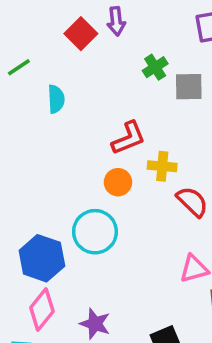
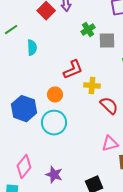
orange circle: (118, 182) -> (55, 95), moved
blue hexagon: (42, 258) -> (24, 109), moved

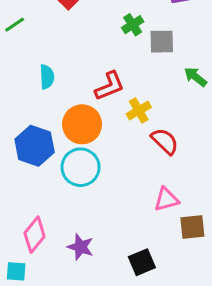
cyan semicircle: (32, 48) -> (47, 77), moved
yellow cross: (92, 86) -> (139, 111), turned -35
orange circle: (55, 95) -> (82, 124), size x1.6

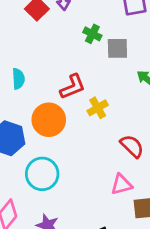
green cross: (133, 25) -> (92, 34), turned -30
red semicircle: (165, 141) -> (132, 146), moved
cyan circle: (81, 167) -> (42, 174), moved

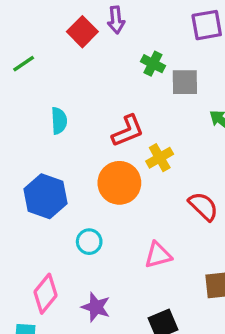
orange circle: (49, 120) -> (119, 183), moved
cyan circle: (42, 174) -> (89, 242), size x0.6
pink triangle: (121, 184) -> (158, 255), moved

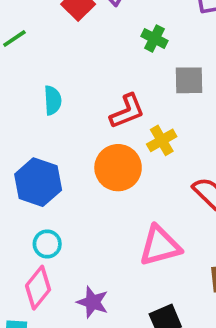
gray square: (185, 82) -> (189, 80), moved
cyan circle: (89, 242) -> (47, 244), moved
pink triangle: (158, 255) -> (160, 246), size x1.4

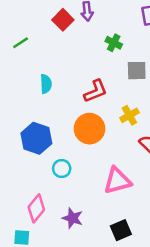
yellow cross: (162, 140) -> (129, 115), moved
cyan circle: (47, 244) -> (62, 169), moved

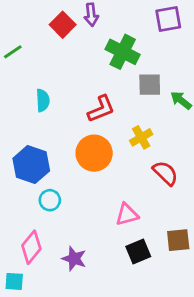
green cross: (114, 43) -> (123, 52), size x1.6
cyan circle: (62, 169) -> (50, 200), moved
pink triangle: (117, 181) -> (127, 214), size x0.7
black square: (121, 230) -> (138, 252), moved

